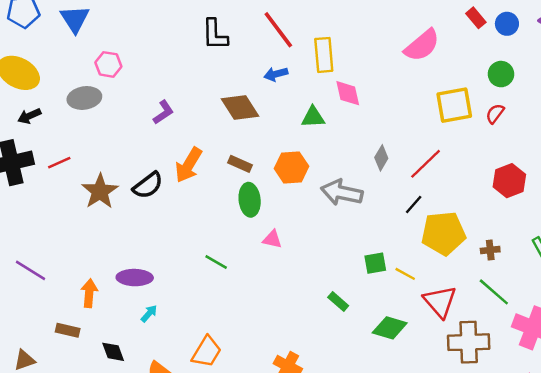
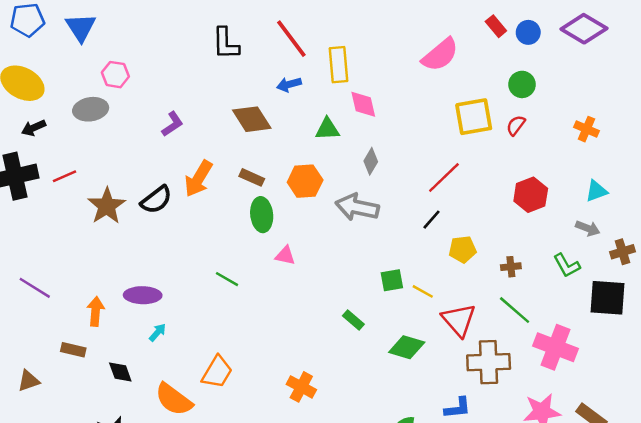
gray diamond: (381, 158) -> (371, 161), moved
yellow pentagon: (444, 233) -> (462, 249), size x0.6

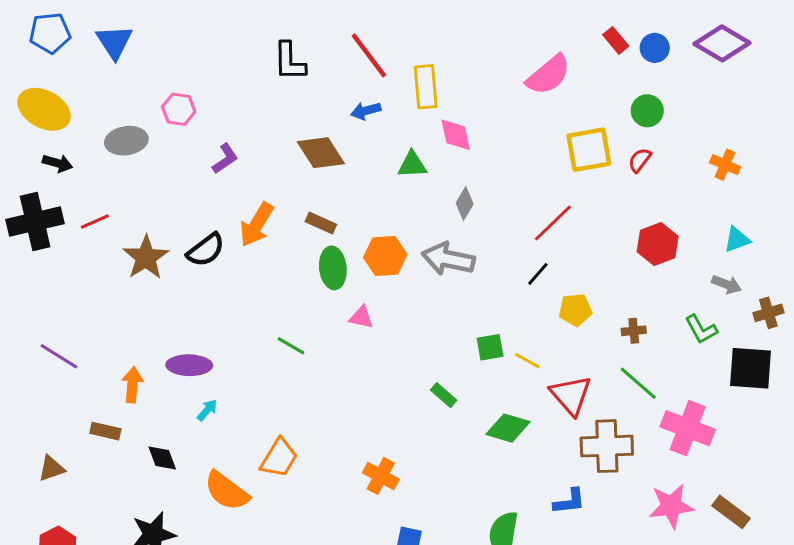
pink hexagon: (115, 75) -> (179, 109), moved
black arrow: (34, 128) -> (57, 163), turned -140
orange hexagon: (305, 181) -> (385, 256), moved

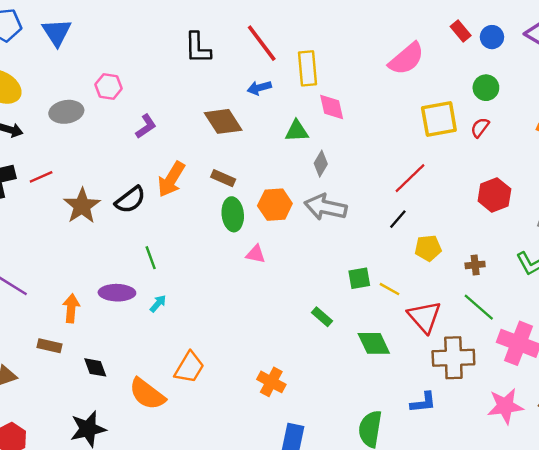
gray diamond: (465, 204) -> (321, 164), moved
green line: (291, 346) -> (151, 258), moved, turned 40
cyan arrow: (207, 410) -> (158, 304), moved
green diamond: (508, 428) -> (374, 343), turned 48

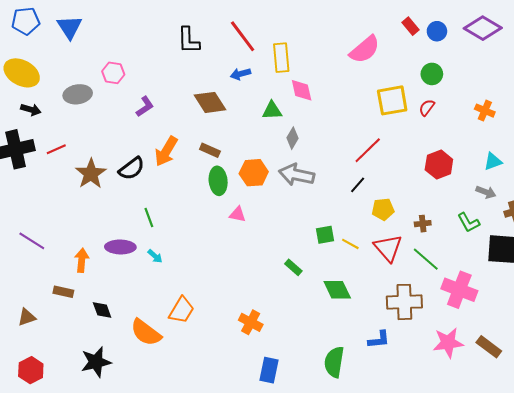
cyan arrow: (158, 304) -> (155, 256), turned 91
red triangle: (424, 317) -> (388, 248), moved

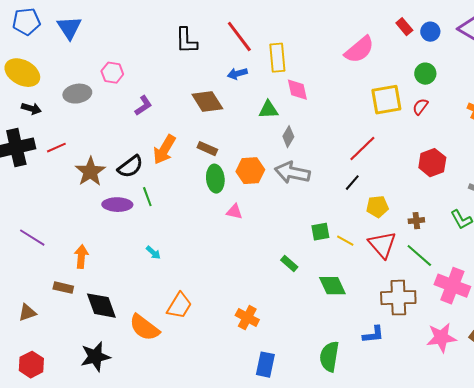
green line: (149, 217) -> (147, 197), moved
purple ellipse: (120, 247) -> (117, 205), moved
black diamond: (102, 310) -> (101, 306), size x1.6

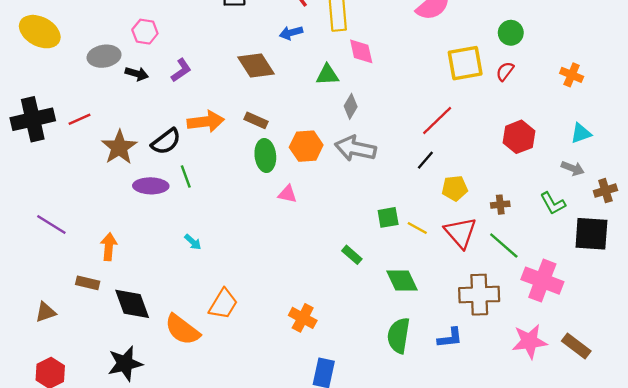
black arrow: (31, 109) -> (137, 74), moved
orange arrow: (164, 150) -> (206, 122), turned -128
green semicircle: (329, 357) -> (399, 335), moved

